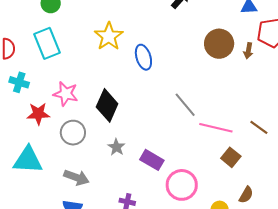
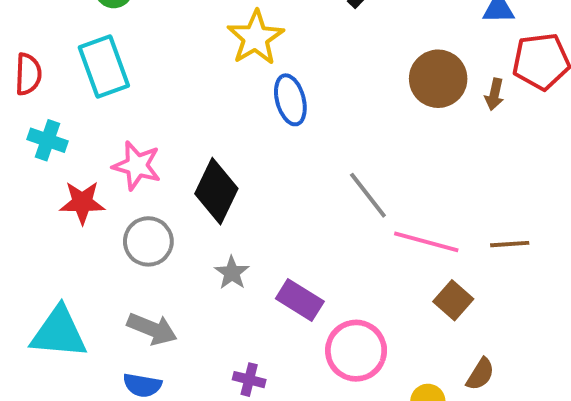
yellow star: (109, 36) -> (256, 38), moved
brown line: (259, 127) -> (510, 244), turned -42
cyan triangle: (28, 160) -> (59, 333), moved

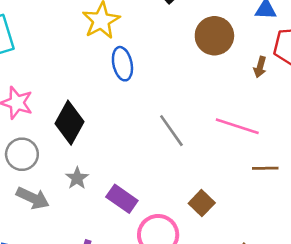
brown circle: (438, 79) -> (214, 36), moved
pink line: (426, 242) -> (237, 126), moved
brown square: (453, 300) -> (202, 203), moved
gray arrow: (152, 329) -> (33, 198), moved

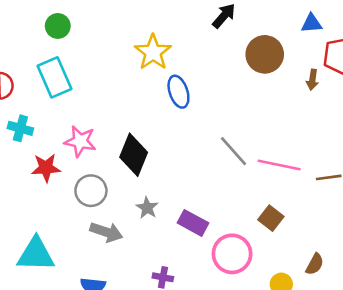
pink line: (237, 126) -> (279, 165), moved

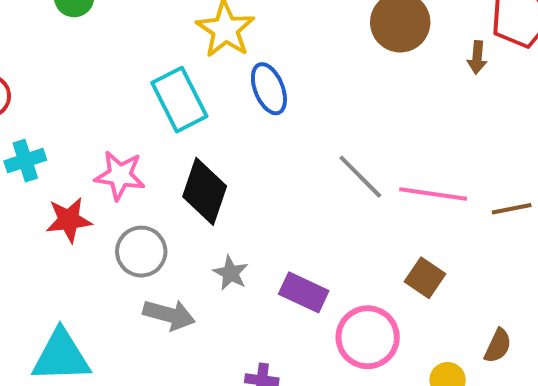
cyan rectangle: (54, 77) -> (179, 100), moved
cyan cross: (20, 128) -> (25, 161), turned -30

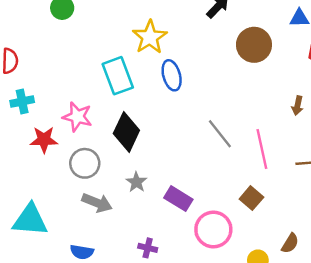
brown arrow: (477, 57) -> (298, 106), moved
pink line: (433, 194) -> (262, 149), turned 63

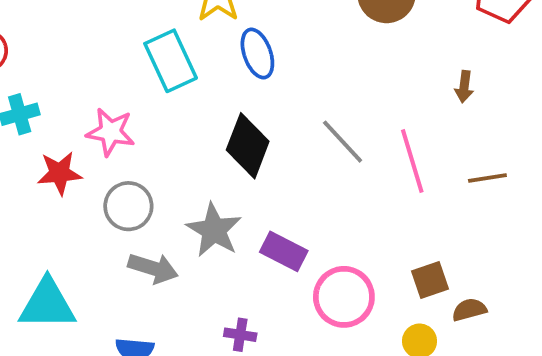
black diamond: (126, 132) -> (248, 146), moved
gray star: (136, 182) -> (214, 230), size x1.6
brown square: (251, 198) -> (430, 280), moved, turned 35
brown semicircle: (290, 243) -> (469, 310), turned -132

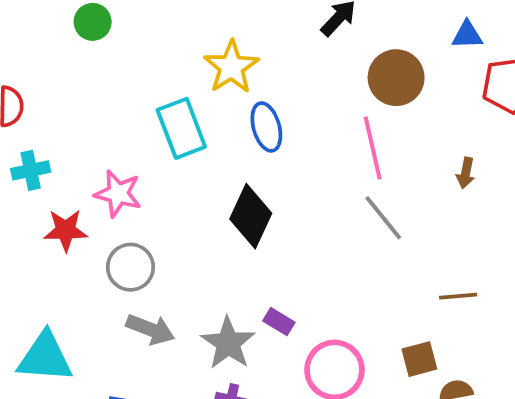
gray line: (343, 142) -> (383, 218), moved
pink line: (412, 161) -> (373, 148), moved
brown line: (487, 178) -> (458, 296), moved
gray star: (214, 230) -> (228, 343), moved
purple rectangle: (284, 251) -> (279, 322), size x0.7

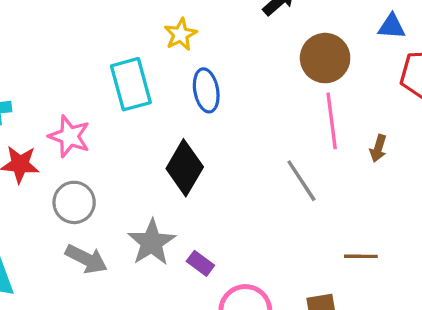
yellow star: (231, 67) -> (181, 34), size x0.7
pink line: (373, 148) -> (332, 121), moved
gray star: (228, 343) -> (152, 242), moved

